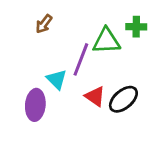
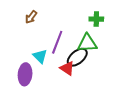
green triangle: (106, 41) -> (87, 43), moved
black ellipse: (123, 99) -> (77, 57), moved

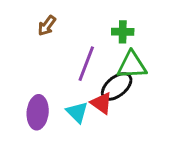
green cross: (96, 19) -> (123, 32), moved
cyan triangle: (40, 56) -> (77, 112), moved

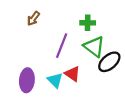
green triangle: (132, 65) -> (94, 47), turned 40
black ellipse: (117, 86) -> (109, 62), moved

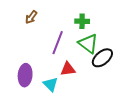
red triangle: (72, 74) -> (68, 69), turned -42
cyan triangle: (55, 80) -> (51, 84), moved

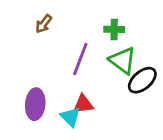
red triangle: (68, 69) -> (83, 104), moved

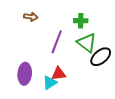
brown arrow: (44, 24) -> (31, 17), turned -120
cyan triangle: (70, 117) -> (50, 83), turned 42

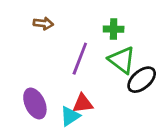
purple ellipse: (25, 74) -> (35, 103), turned -30

